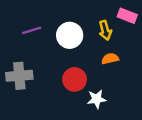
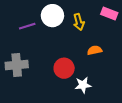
yellow arrow: (105, 30) -> (79, 22), moved
white circle: (70, 35) -> (52, 16), moved

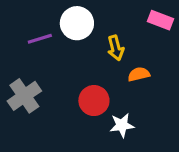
yellow arrow: (79, 22) -> (116, 48), moved
gray cross: (17, 65) -> (24, 96), turned -30

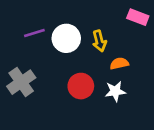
white circle: (77, 23) -> (66, 38), moved
white star: (122, 125) -> (115, 91), moved

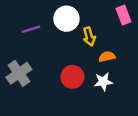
pink rectangle: (138, 17) -> (123, 15), turned 48
white circle: (66, 38) -> (66, 19), moved

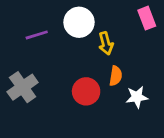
orange semicircle: (107, 57) -> (116, 76), moved, turned 112
white star: (103, 82) -> (137, 97), moved

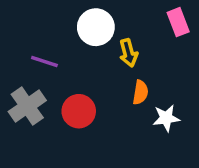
purple line: (37, 35) -> (44, 61), moved, turned 35
red circle: (86, 91) -> (79, 111), moved

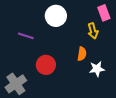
yellow arrow: (128, 53) -> (93, 31), moved
gray cross: (27, 106) -> (16, 84), moved

